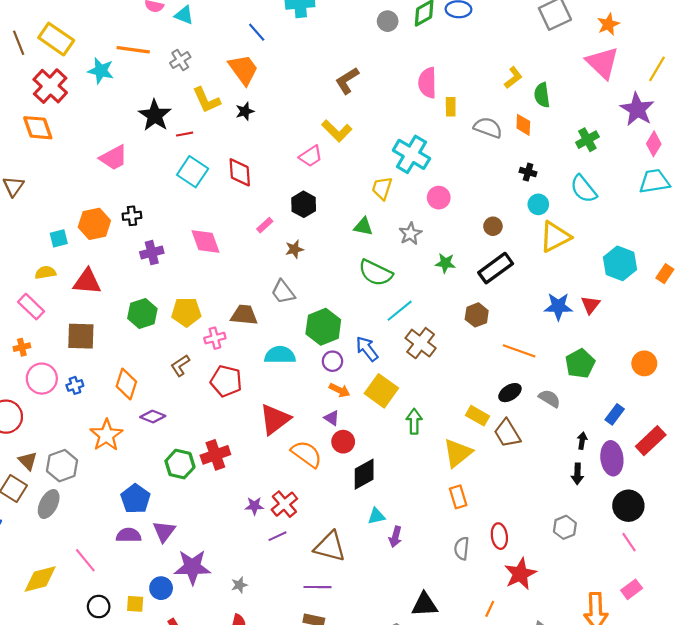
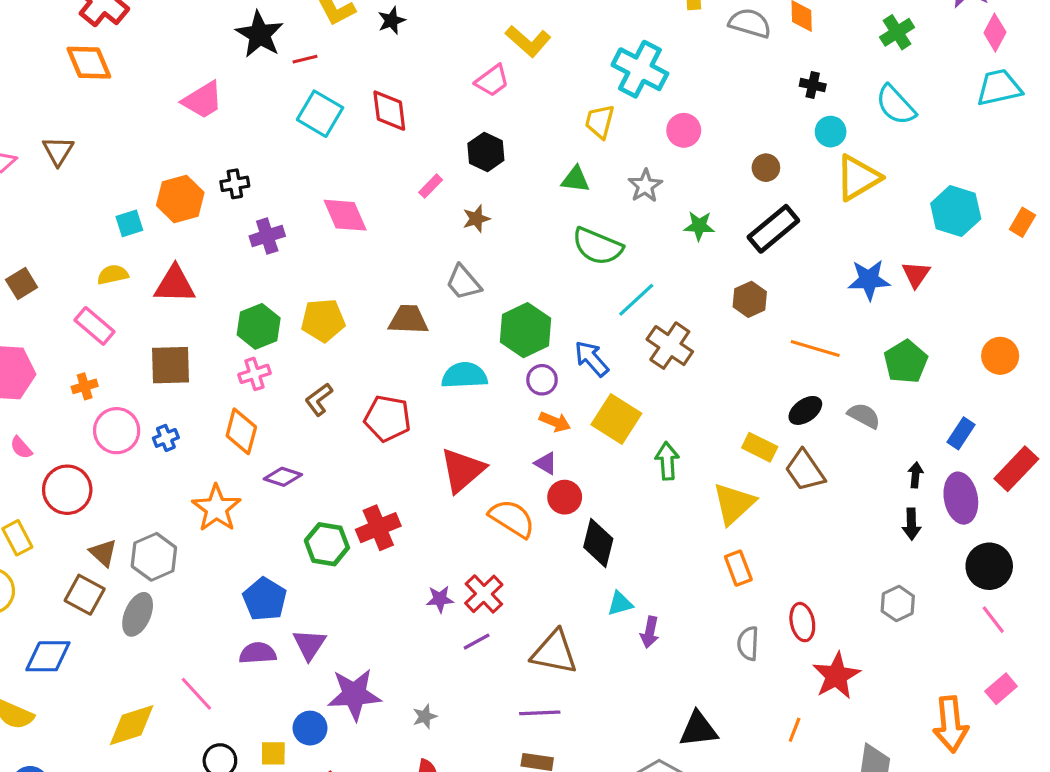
pink cross: (215, 338) -> (254, 374), moved
black diamond: (364, 474) -> (598, 543), turned -44

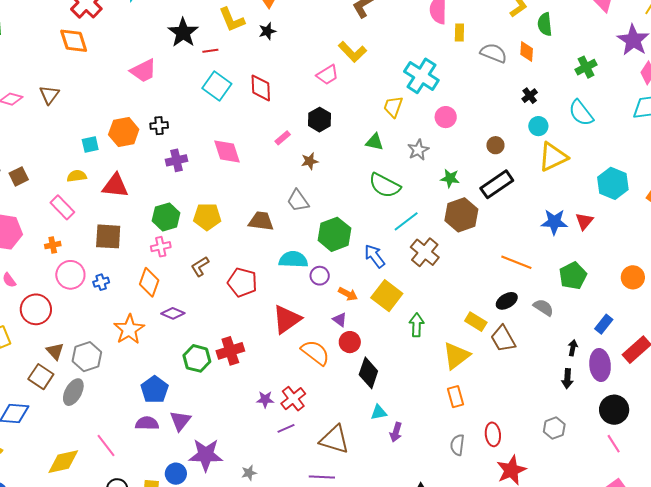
black cross: (813, 85) -> (530, 96), turned 35
brown hexagon: (750, 299) -> (461, 215), moved, size x1.5
purple circle: (542, 380) -> (320, 276), moved

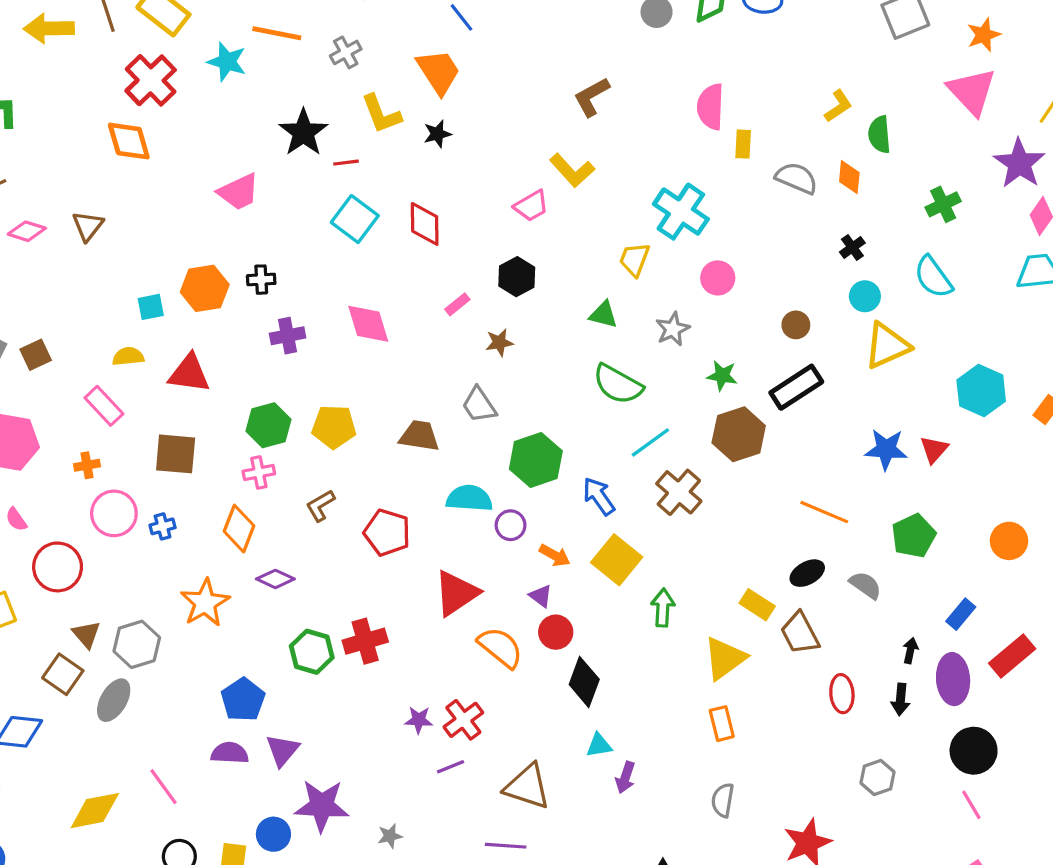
red ellipse: (493, 434) -> (842, 694), moved

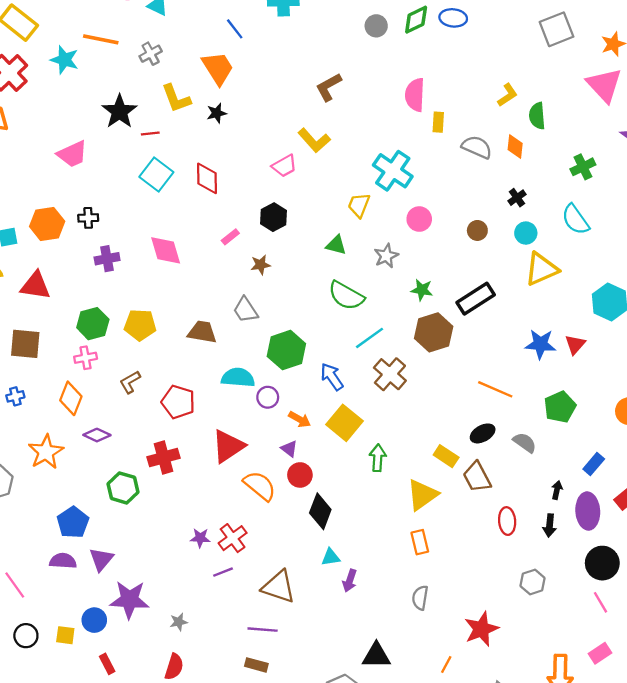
brown circle: (796, 325) -> (477, 230), moved
red cross: (365, 641) -> (164, 458), moved

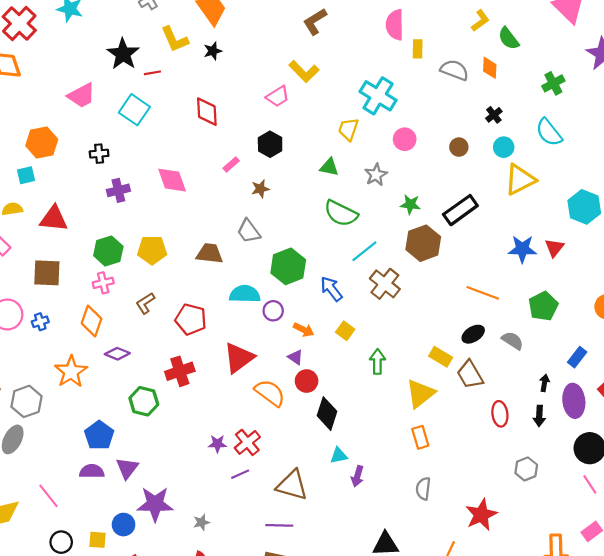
green semicircle: (537, 116) -> (509, 38), turned -30
cyan square: (156, 174) -> (134, 110), moved
orange hexagon: (47, 224) -> (42, 143), moved
yellow square: (344, 423) -> (345, 331), size x0.6

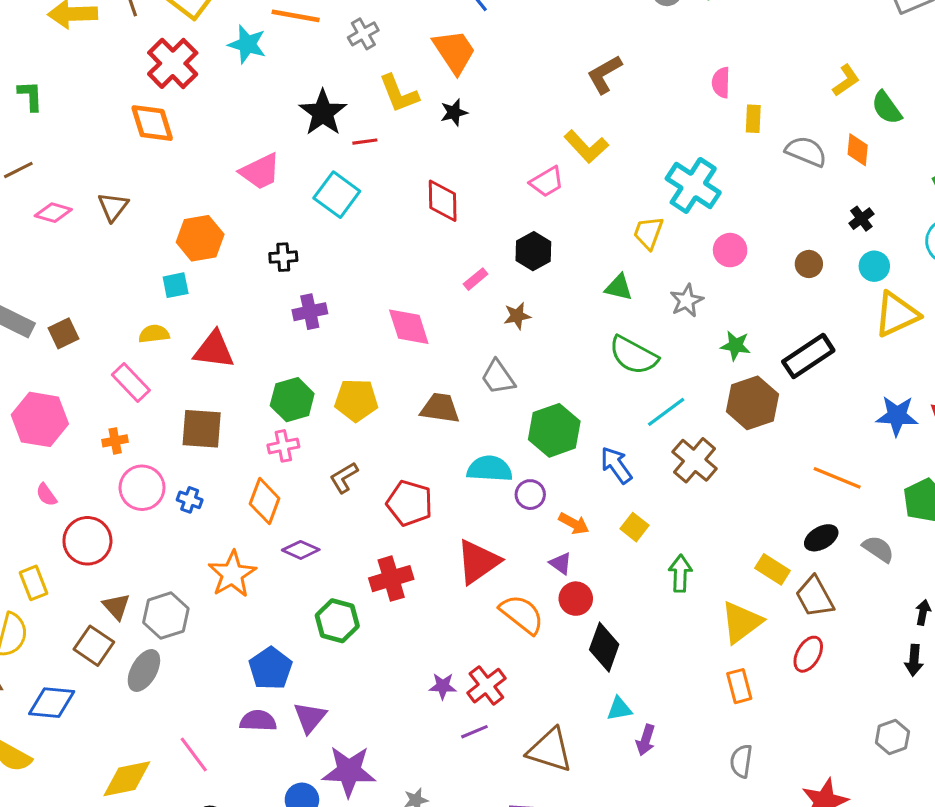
pink semicircle: (395, 25) -> (721, 83), size x0.7
pink diamond: (172, 180) -> (409, 327), moved
blue cross: (40, 322) -> (190, 500), turned 35
red ellipse: (500, 414) -> (808, 654), moved, turned 35

